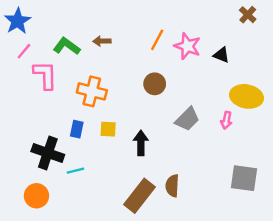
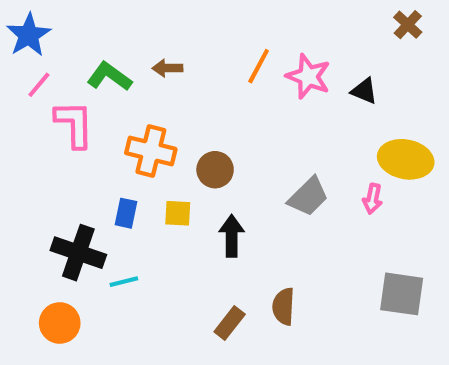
brown circle: (155, 84) -> (215, 170), moved
brown rectangle: (140, 196) -> (230, 323), size x0.6

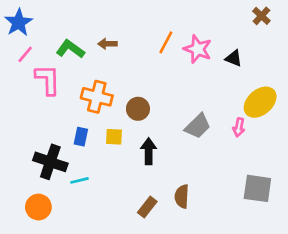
yellow ellipse: (406, 159) -> (260, 102), turned -52

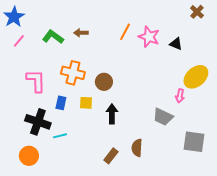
pink L-shape: (48, 80) -> (36, 81), moved
gray trapezoid: (198, 126) -> (163, 117), moved, turned 70

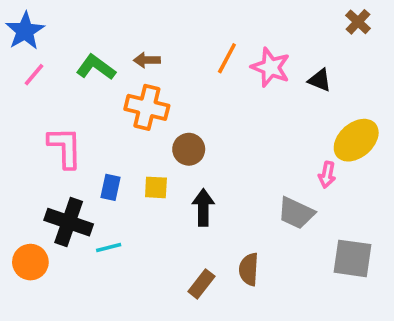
orange cross: (73, 73) -> (147, 107), moved
orange circle: (29, 156) -> (30, 262), moved

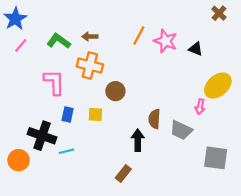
pink L-shape: (65, 147) -> (54, 82), moved
black arrow: (203, 207) -> (138, 140), moved
brown semicircle: (249, 269) -> (154, 119), moved

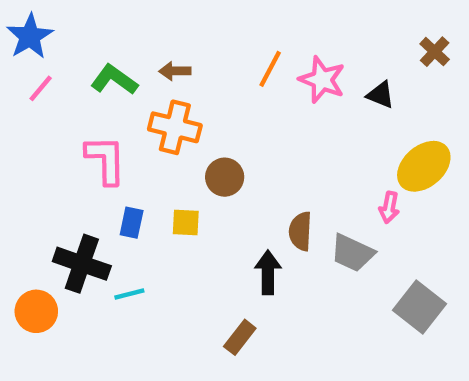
brown cross: (219, 13) -> (435, 52), moved
gray square: (216, 158) -> (419, 307), turned 30

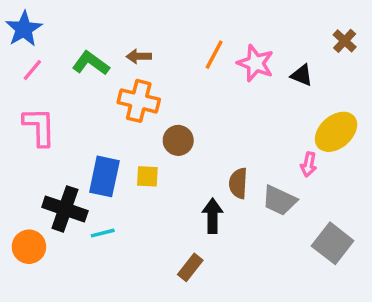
pink L-shape: (106, 160) -> (39, 127), moved
blue rectangle: (132, 223) -> (104, 176), size x1.6

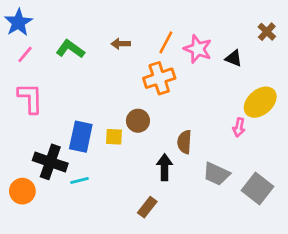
brown arrow: (139, 56) -> (121, 44), moved
orange cross: (139, 101) -> (159, 78), moved, turned -32
brown circle: (178, 140) -> (138, 121), moved
gray trapezoid: (279, 200) -> (216, 174), moved

